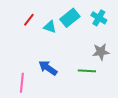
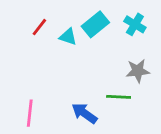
blue arrow: (48, 68) -> (84, 113), moved

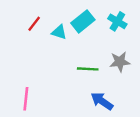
green line: (119, 97) -> (88, 69), moved
blue arrow: (84, 113) -> (102, 101), moved

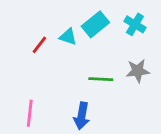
red line: (34, 24) -> (39, 45), moved
blue arrow: (102, 101) -> (82, 116), moved, turned -115

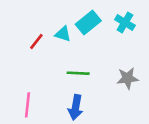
gray star: (138, 71) -> (127, 78), moved
green line: (101, 79) -> (78, 73), moved

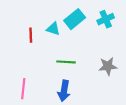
cyan cross: (125, 23) -> (106, 19), turned 35
red line: (36, 42) -> (31, 35), turned -40

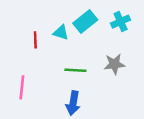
gray star: (108, 66) -> (114, 64), moved
pink line: (23, 89) -> (22, 87), moved

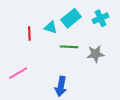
green line: (75, 70) -> (69, 47), moved
pink line: (22, 87) -> (18, 73), turned 54

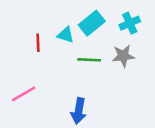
gray star: (95, 54) -> (123, 56), moved

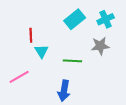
cyan triangle: (66, 35) -> (42, 51), moved, turned 40
green line: (89, 60) -> (72, 61), moved

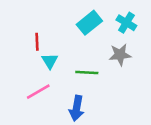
cyan cross: (106, 19) -> (126, 23), turned -35
pink line: (19, 77) -> (38, 92), moved

